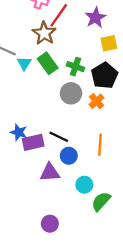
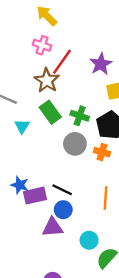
cyan triangle: (24, 63) -> (22, 126), moved
orange cross: (97, 101) -> (102, 152), turned -32
blue circle: (69, 156) -> (63, 210), moved

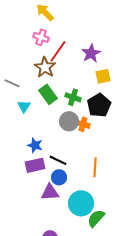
orange cross: (102, 152) -> (83, 124), moved
blue star: (20, 185) -> (35, 145), moved
cyan circle: (89, 240) -> (81, 203), size x1.6

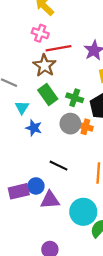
red line: (58, 51) -> (59, 48), turned 45
blue star: (35, 145) -> (34, 128), moved
purple rectangle: (35, 165) -> (19, 191), moved
blue circle: (59, 177) -> (36, 186), moved

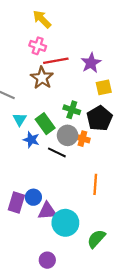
green rectangle: (48, 95) -> (45, 124), moved
black line: (59, 166) -> (57, 152), moved
purple rectangle: (19, 191) -> (16, 203), turned -60
cyan circle: (83, 212) -> (65, 223), moved

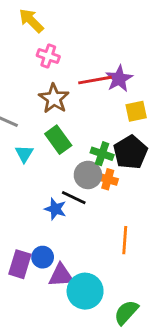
yellow arrow: (42, 19) -> (31, 21), moved
red line: (56, 61) -> (95, 80), moved
green cross: (72, 110) -> (102, 154), moved
green rectangle: (45, 124) -> (58, 140), moved
blue star: (31, 140) -> (55, 209), moved

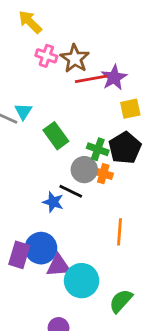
brown star: (54, 98) -> (75, 59), moved
cyan triangle: (24, 154) -> (23, 111), moved
blue circle: (43, 257) -> (41, 248), size x1.5

